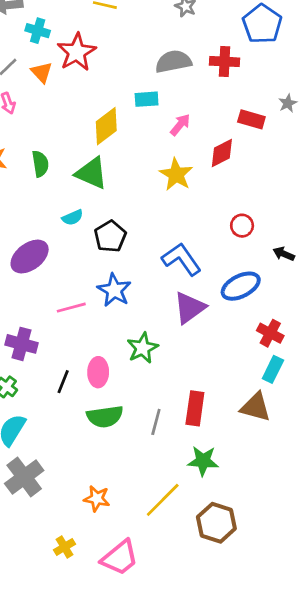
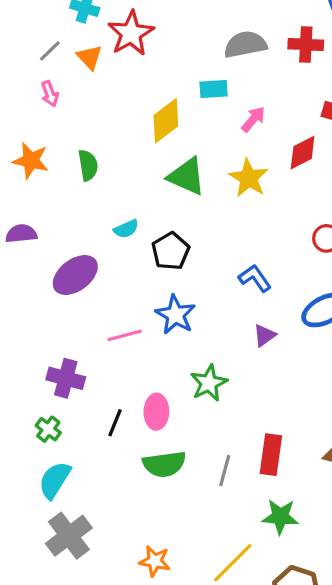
green triangle: (91, 173) -> (187, 176), moved
blue L-shape: (181, 259) -> (255, 278), size x0.7
purple triangle: (190, 308) -> (264, 335), size x0.6

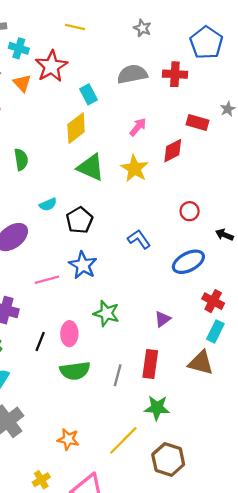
cyan rectangle: (214, 89) -> (88, 94), moved, turned 66
purple triangle: (264, 335) -> (163, 319), moved
green star: (209, 383) -> (106, 313), turned -30

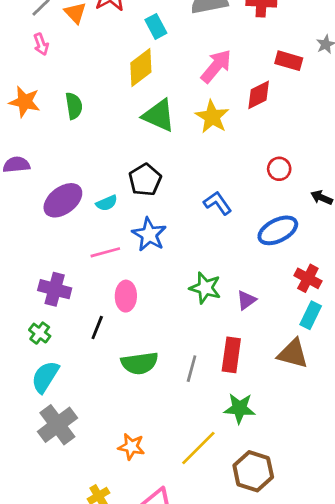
pink arrow: (138, 127) -> (216, 66), size x1.5
cyan semicircle: (48, 204) -> (107, 203), moved
green star: (106, 313) -> (205, 288), moved
pink ellipse: (69, 334) -> (126, 296), moved

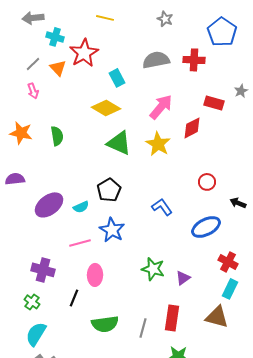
yellow diamond: (141, 68) -> (106, 108), turned 68

